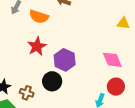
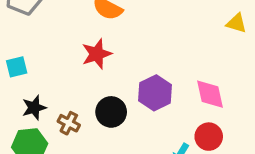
yellow triangle: (123, 23) -> (236, 23), moved
purple hexagon: (65, 60) -> (155, 93), moved

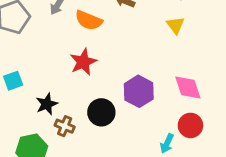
yellow triangle: (236, 23) -> (176, 25), moved, turned 42
black star: (34, 108) -> (47, 104), moved

